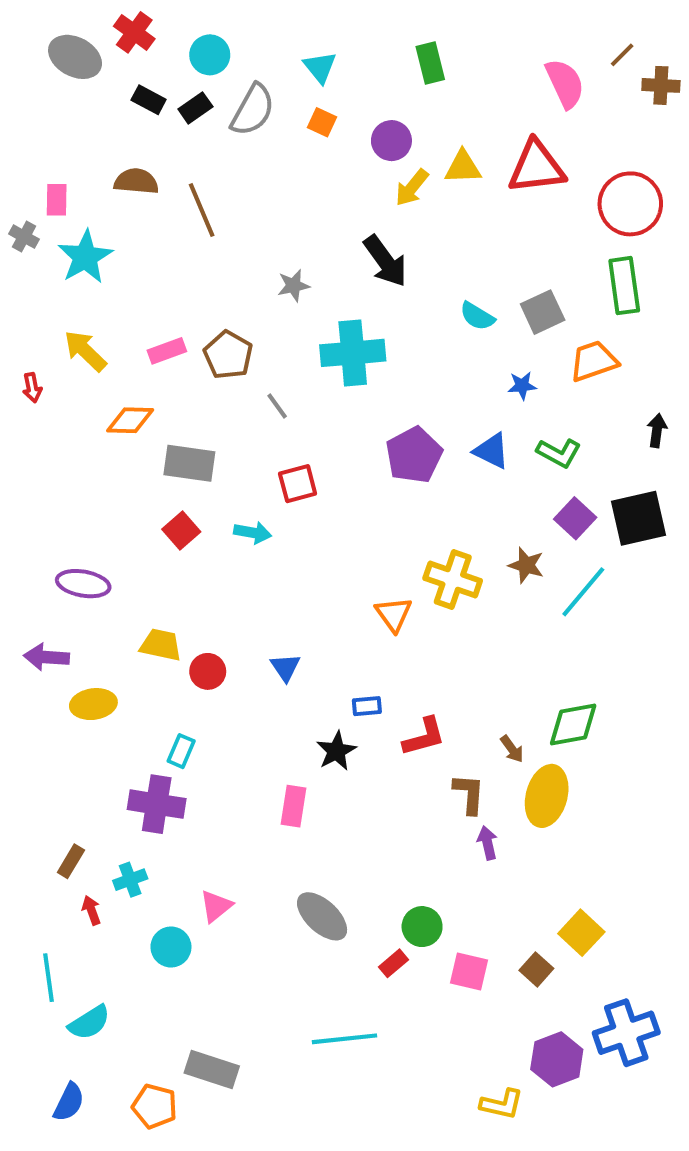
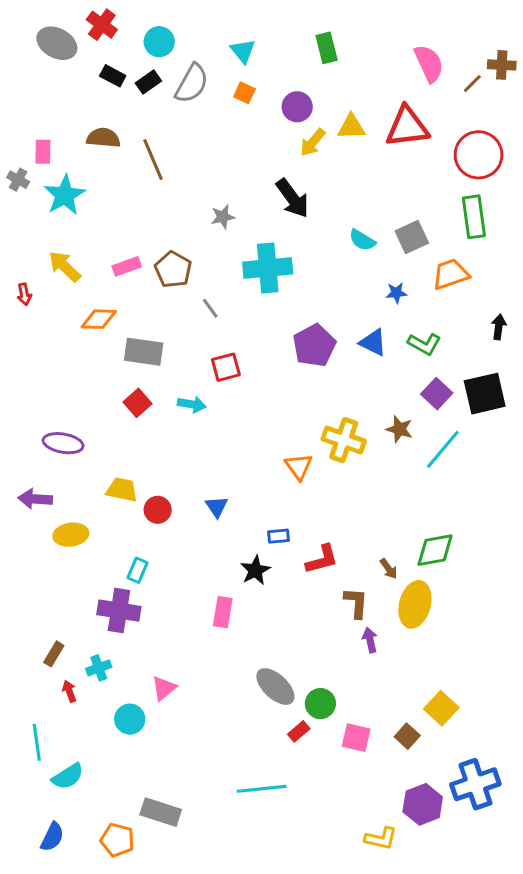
brown line: (622, 55) -> (472, 84), moved
gray ellipse: (322, 916) -> (275, 687), moved

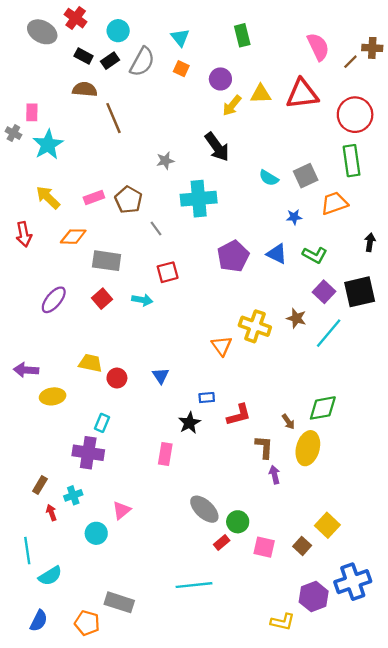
brown semicircle: (103, 138) -> (85, 89), moved
red arrow: (24, 294) -> (24, 234), moved, size x1.5
purple ellipse: (63, 443) -> (54, 300), moved, turned -60

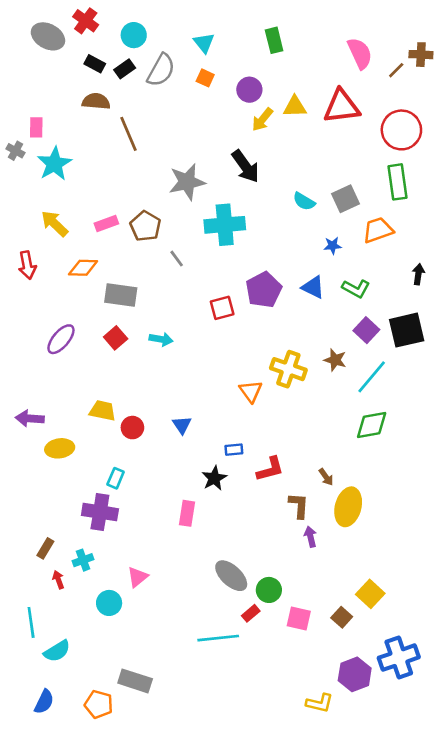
gray star: (165, 161) -> (187, 182), size x1.8
red square: (168, 272) -> (222, 308), moved
green diamond: (323, 408) -> (372, 425), moved
cyan line: (194, 585) -> (218, 638), moved

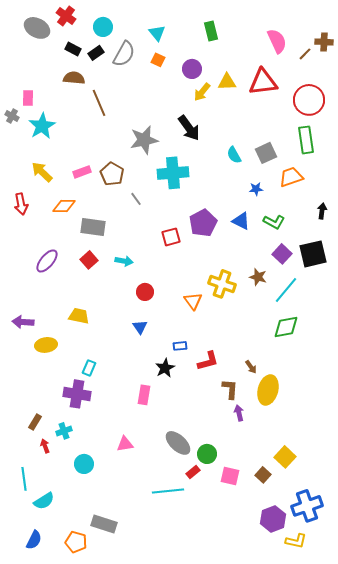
cyan semicircle: (304, 201) -> (234, 155), turned 30
red circle: (132, 428) -> (145, 292), moved
pink triangle: (138, 577) -> (125, 444), moved, turned 30
yellow L-shape: (320, 703) -> (296, 541), moved

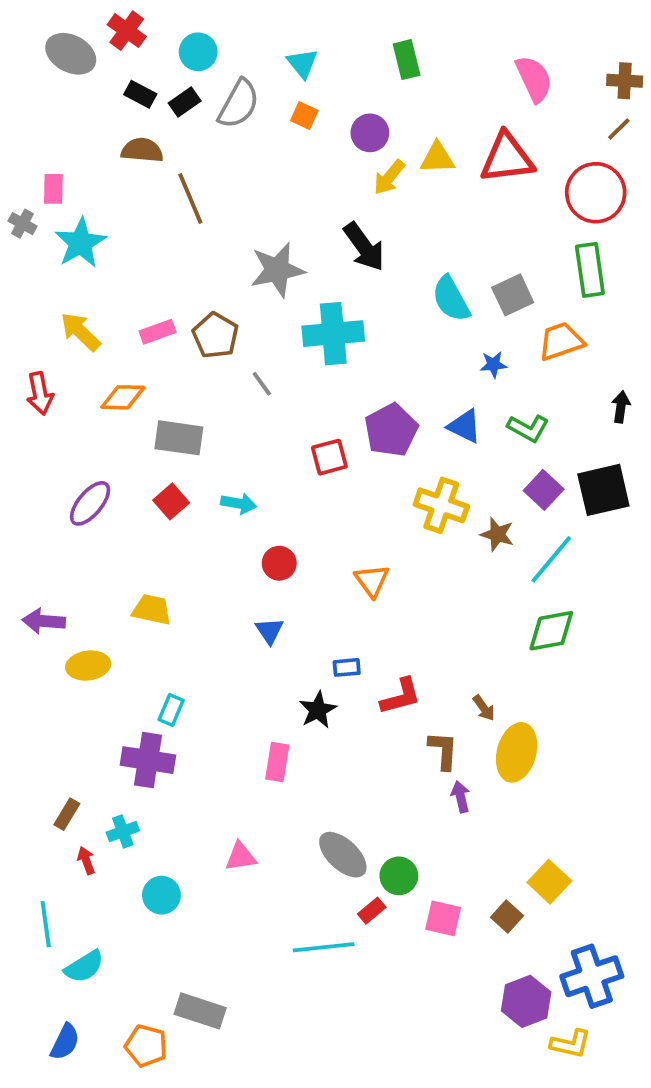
brown line: (305, 54) -> (619, 129), moved
cyan semicircle: (234, 155) -> (451, 299), size x1.4
yellow cross: (222, 284) -> (441, 505), moved

